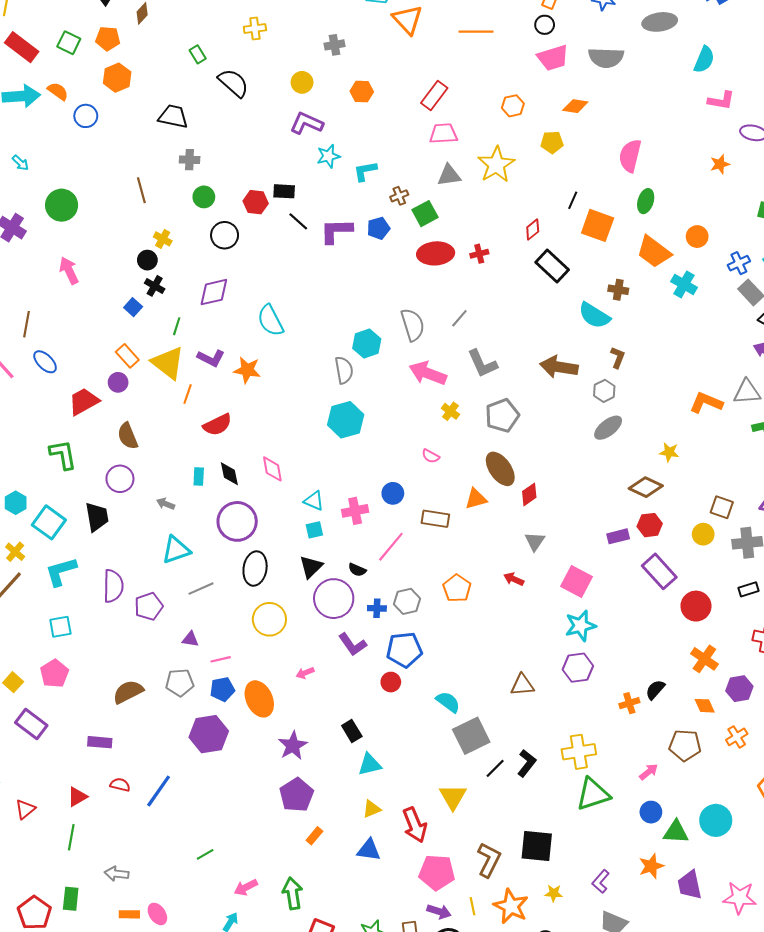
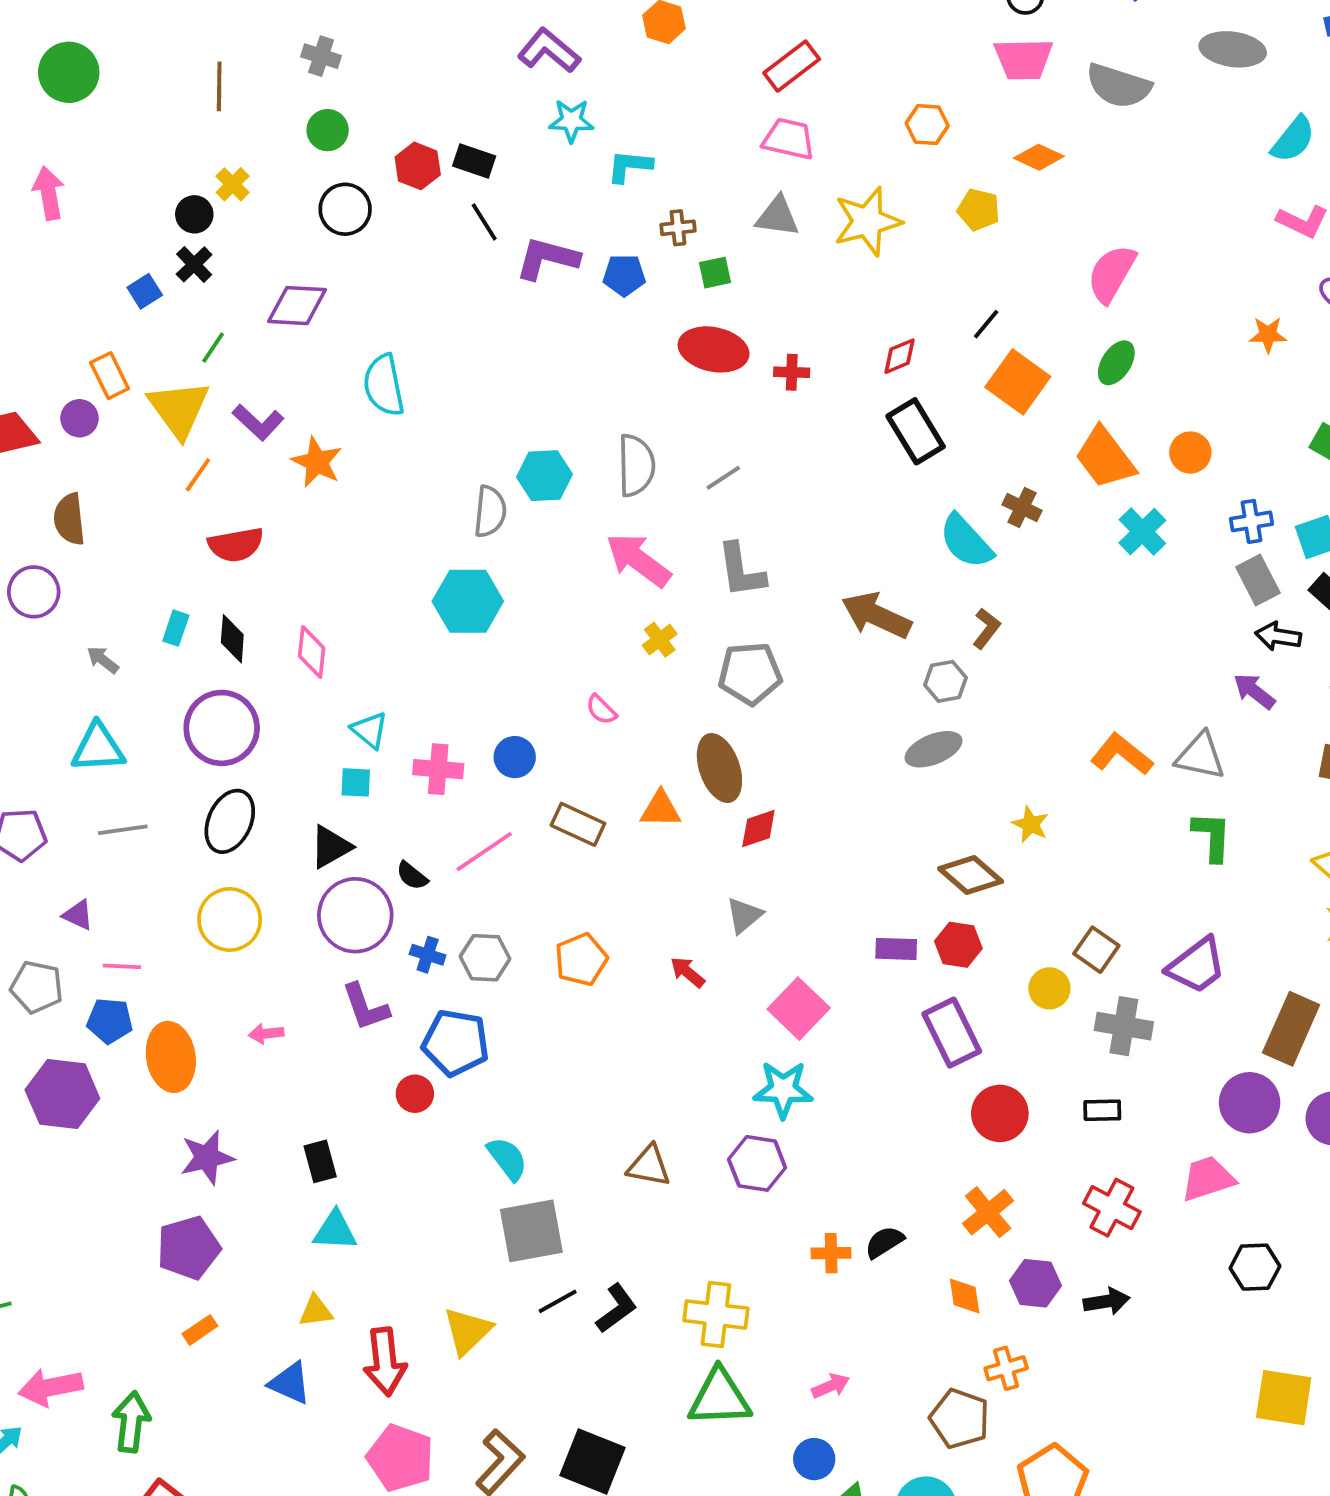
green square: (425, 214) -> (715, 273), size x0.7
brown pentagon: (685, 745) -> (960, 1419), moved
pink arrow: (246, 887) -> (51, 1387), size x1.4

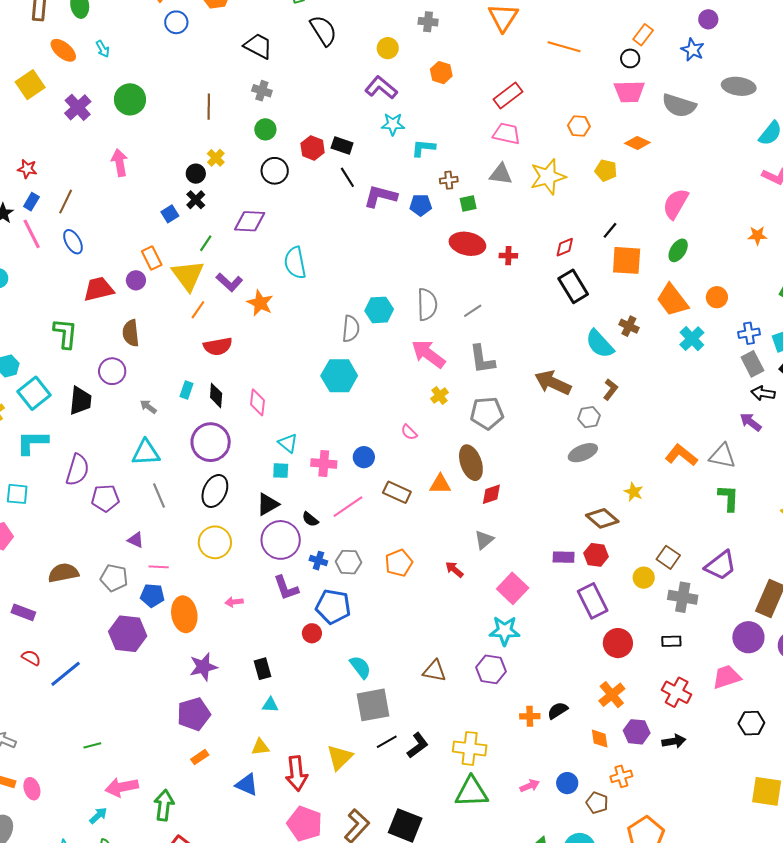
orange square: (1018, 382) -> (627, 260), turned -32
gray line: (123, 830) -> (159, 495), turned 75
cyan triangle: (335, 1231) -> (270, 705), size x0.7
brown pentagon: (960, 1419) -> (597, 803), size x0.7
blue circle: (814, 1459) -> (567, 783), moved

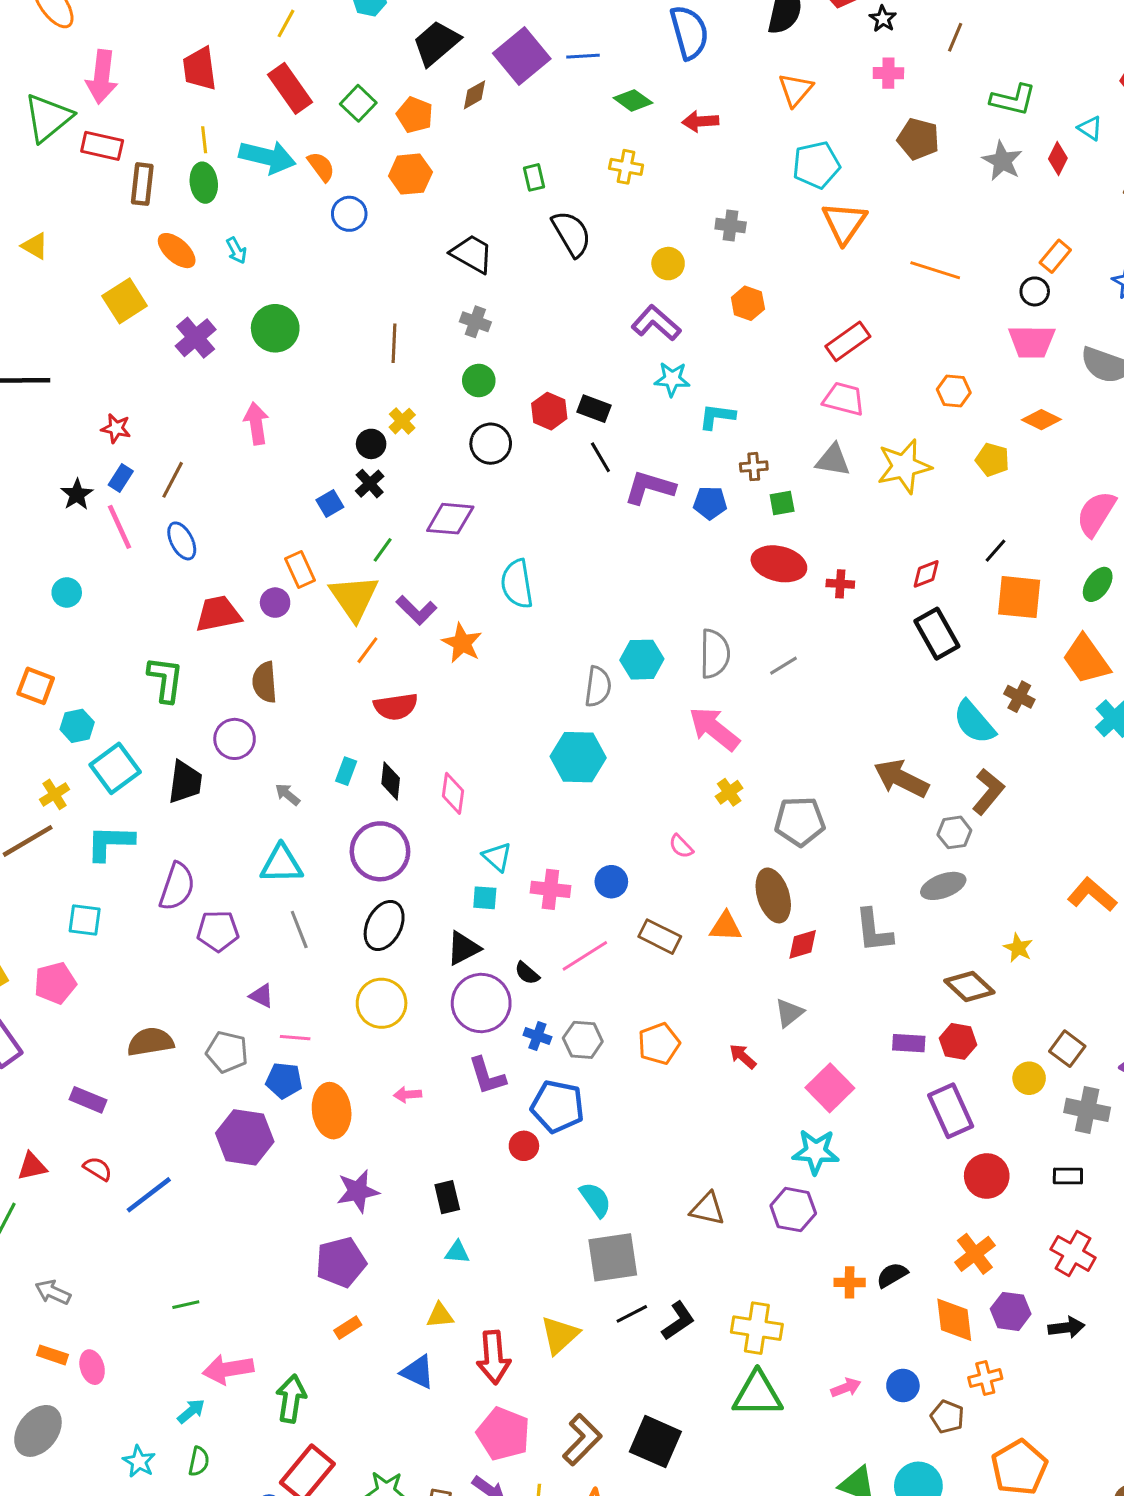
gray L-shape: (482, 359) -> (874, 931), moved
brown L-shape: (610, 389) -> (988, 792), size x1.4
orange diamond: (600, 739) -> (954, 1320), size x1.5

